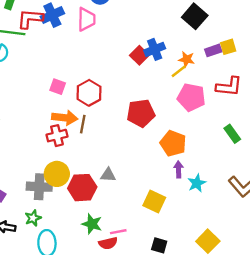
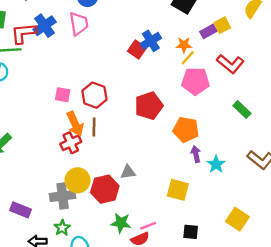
yellow line: (179, 71) -> (188, 58), moved
red L-shape: (229, 86) -> (230, 64), turned 44
orange arrow: (65, 118) -> (75, 124), turned 70

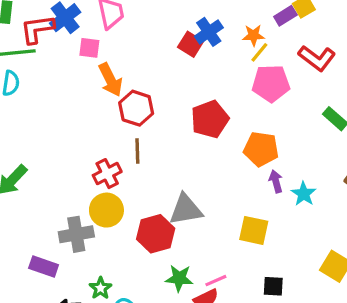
pink square: (63, 95) -> (89, 48), moved
orange arrow: (75, 124) -> (110, 80), moved
gray triangle: (128, 172) -> (186, 210), size x1.6
yellow circle: (78, 180) -> (106, 210), moved
gray cross: (63, 196) -> (76, 234), moved

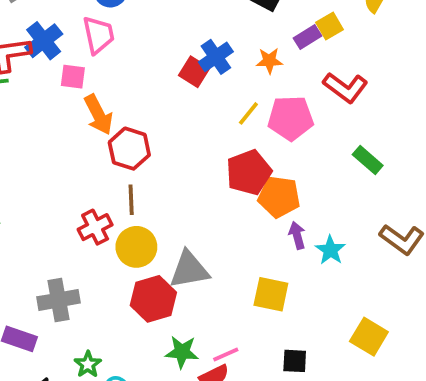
yellow line: (259, 52) -> (248, 113), moved
red pentagon: (210, 119) -> (249, 172), moved
yellow circle: (106, 210) -> (136, 247), moved

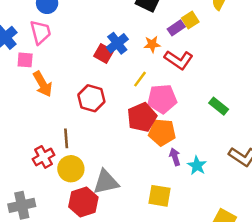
red L-shape: (345, 88) -> (179, 60), moved
pink pentagon: (291, 118) -> (162, 99), moved
red hexagon: (129, 149) -> (91, 98), moved

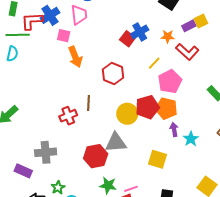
pink pentagon: (162, 99) -> (170, 81), turned -30
red pentagon: (142, 117) -> (147, 107), moved
yellow circle: (71, 169) -> (127, 114), moved

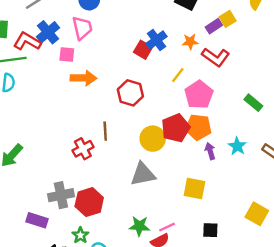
red L-shape: (32, 21) -> (27, 41), turned 40
orange arrow: (75, 57) -> (83, 78), turned -60
cyan star: (191, 139) -> (237, 146), moved
red hexagon: (96, 156) -> (89, 202), moved

